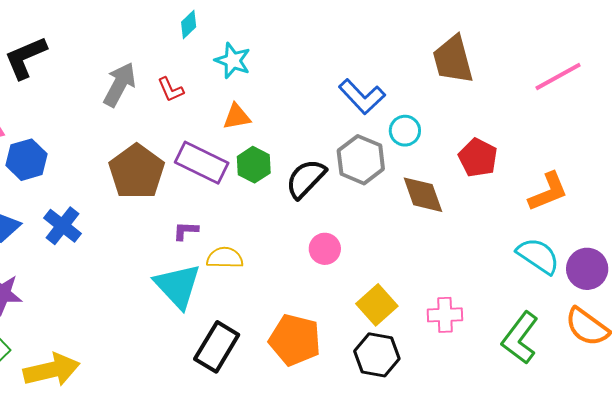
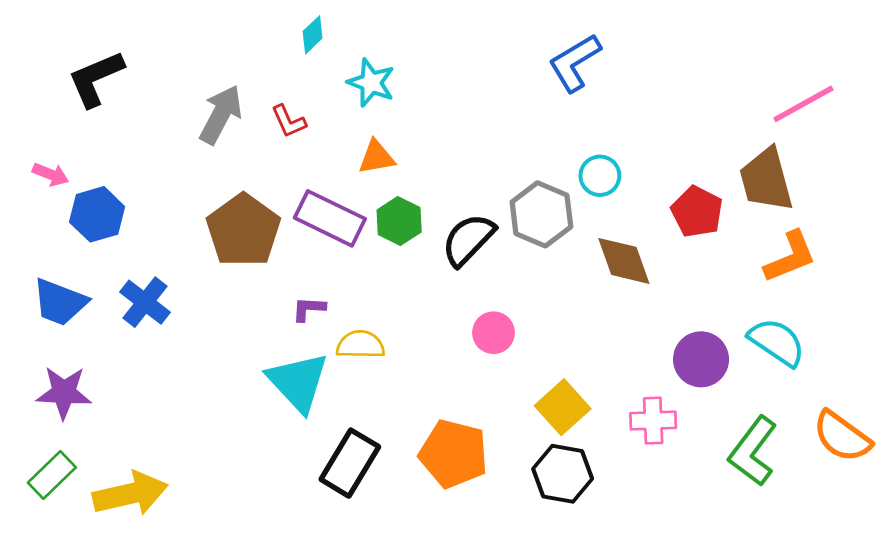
brown trapezoid: (453, 60) -> (766, 180), moved
blue L-shape: (362, 97) -> (575, 63), moved, turned 102
purple circle: (587, 269) -> (701, 359), moved

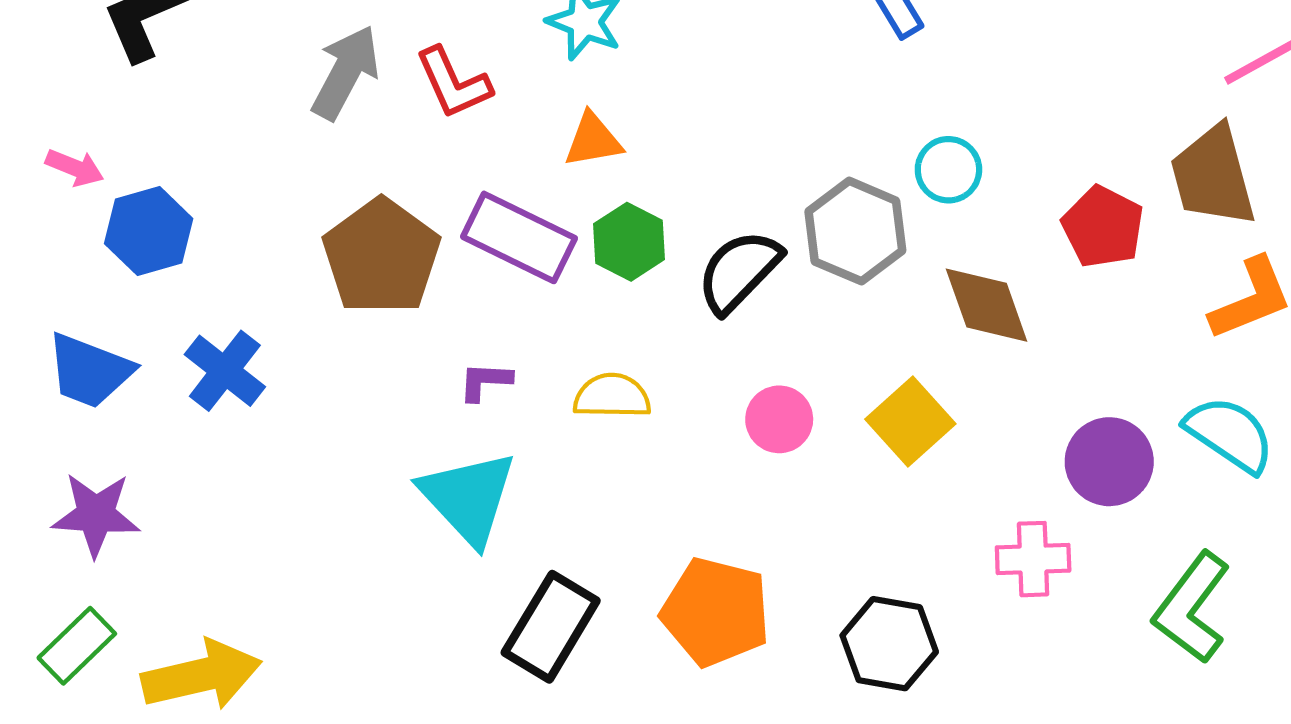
red L-shape: (289, 121) -> (453, 83), size x1.4
yellow semicircle: (360, 345) -> (612, 396), moved
yellow square: (563, 407) -> (910, 421), moved

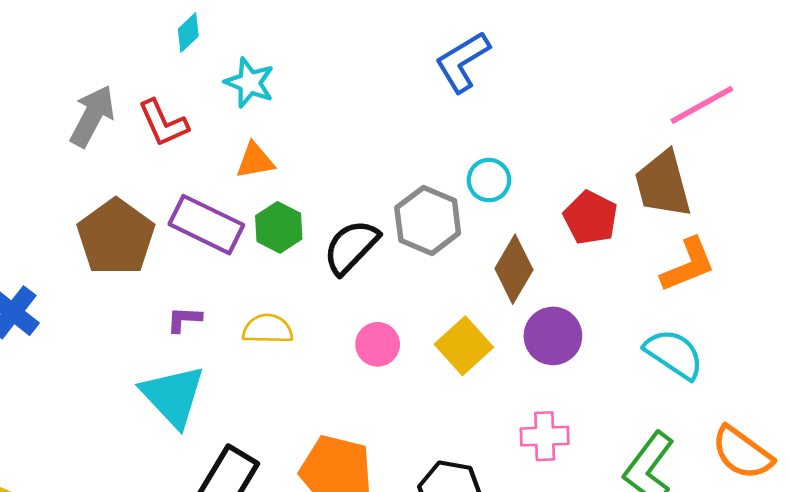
brown diamond: (987, 305) -> (514, 269), turned 50
purple circle: (1109, 462) -> (553, 336), moved

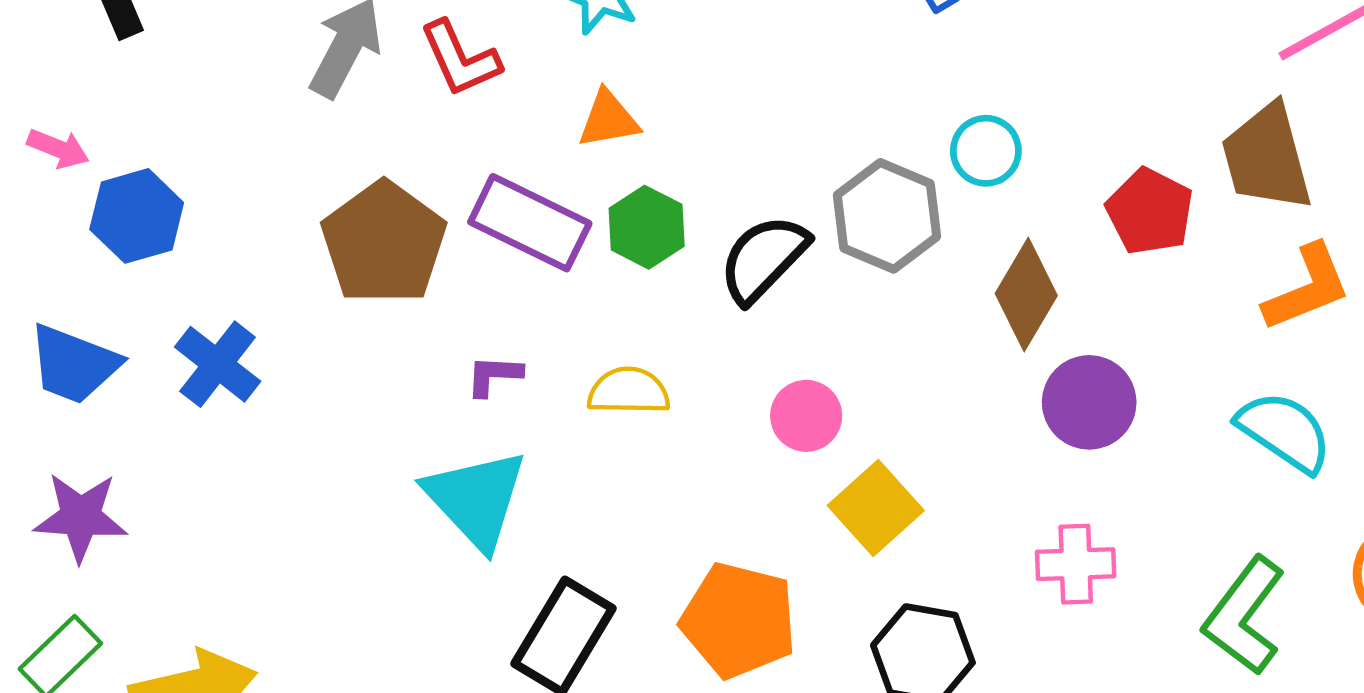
yellow square: (464, 346) -> (876, 508), moved

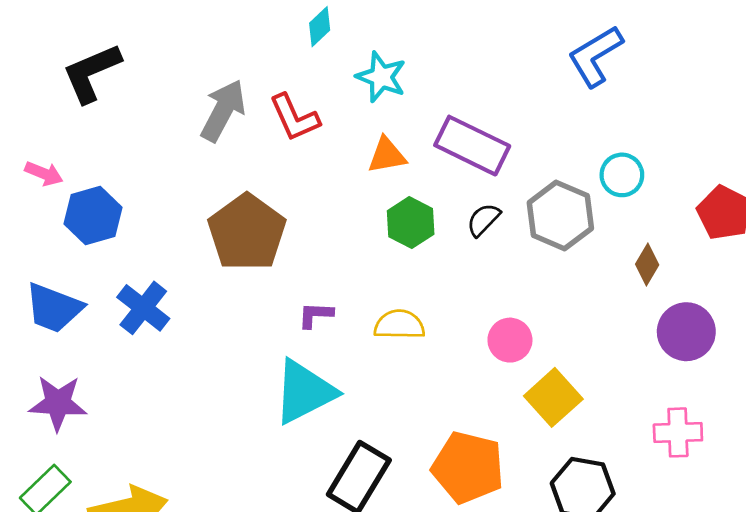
purple rectangle: (530, 223) -> (472, 146), moved
black semicircle: (763, 259) -> (483, 220), moved, size x0.6
brown diamond: (1026, 295) -> (647, 265), size x0.6
cyan triangle: (476, 499) -> (304, 392), turned 46

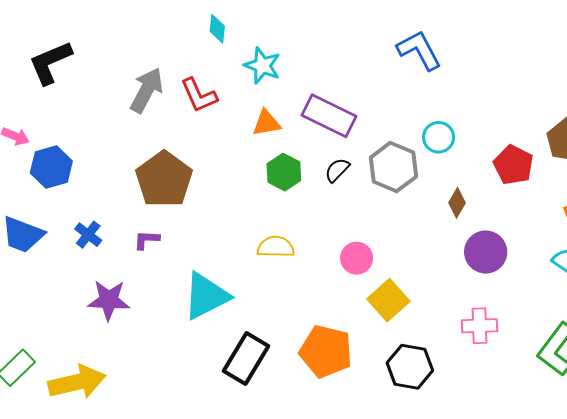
cyan diamond: (320, 27) -> (217, 29), turned -40
blue L-shape: (595, 56) -> (419, 50), turned 93
blue cross: (143, 308) -> (88, 235), size x0.7
purple L-shape: (315, 315) -> (147, 240), moved
purple star: (58, 403) -> (109, 300), moved

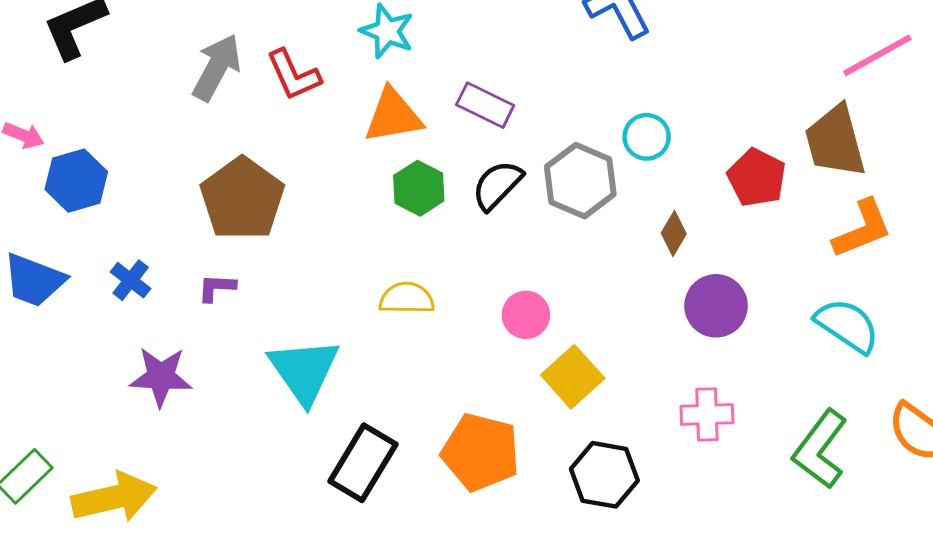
purple rectangle: (329, 116) -> (485, 105), size x0.7
orange triangle: (266, 123) -> (393, 116), size x1.4
black semicircle: (337, 170) -> (497, 185), size x1.4
cyan triangle: (206, 296) -> (304, 371), turned -38

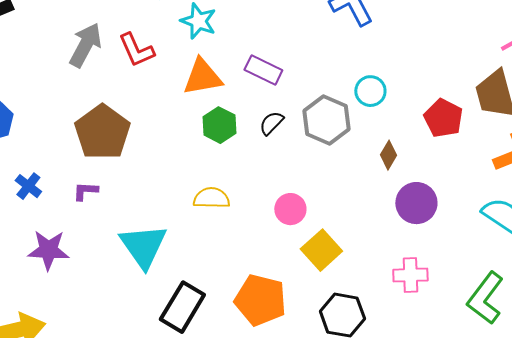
black semicircle: (497, 185) -> (271, 123), size x0.7

